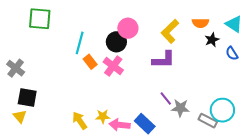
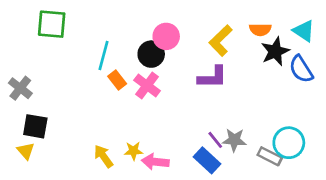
black star: (212, 40) -> (275, 51), size x1.5
blue semicircle: (232, 53) -> (301, 69), size x1.5
purple line: (166, 99) -> (215, 140), moved
blue rectangle: (145, 124) -> (207, 160), moved

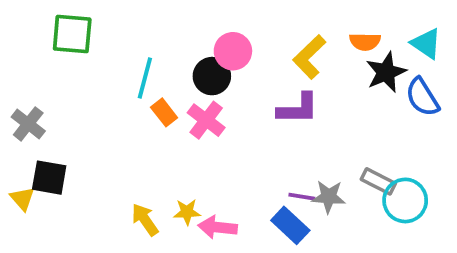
purple line: (215, 140) -> (302, 197), turned -42
yellow triangle: (26, 151) -> (22, 199), moved
gray rectangle: (270, 156) -> (378, 181), moved

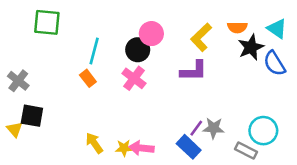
orange rectangle: (164, 112) -> (88, 78), moved
gray rectangle: (378, 181) -> (246, 150), moved
purple line: (302, 197) -> (196, 128), turned -63
yellow star: (187, 212) -> (124, 148), moved

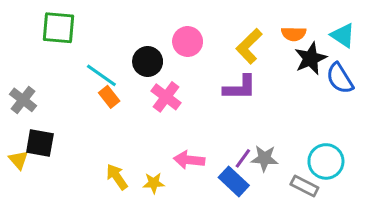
black circle: (138, 50) -> (148, 61), moved
cyan line: (94, 51) -> (101, 75), moved, turned -70
pink arrow: (141, 148) -> (189, 160), moved

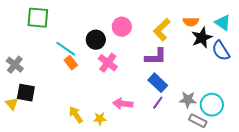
gray star: (264, 158) -> (188, 100), moved
blue rectangle: (234, 181) -> (158, 83), moved

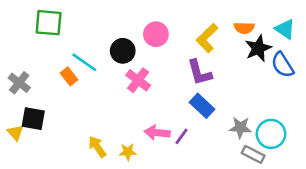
purple L-shape: (156, 57) -> (199, 73), turned 75
orange rectangle: (71, 63) -> (69, 76), moved
purple line: (158, 103) -> (182, 136), moved

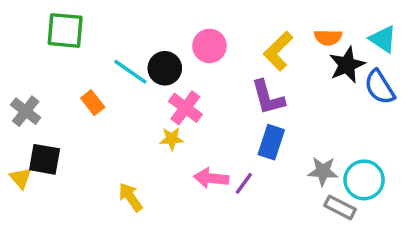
cyan line: (84, 62) -> (130, 72), moved
blue rectangle: (202, 106) -> (271, 142), turned 65
yellow star: (128, 152) -> (172, 139), moved

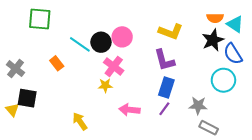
orange semicircle: (328, 37) -> (215, 18), moved
pink circle: (209, 46) -> (122, 37), moved
yellow L-shape: (278, 51) -> (171, 32), turned -115
cyan circle: (364, 180) -> (223, 80), moved
purple line: (244, 183) -> (164, 109), moved

